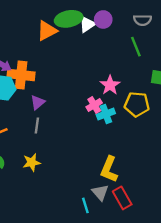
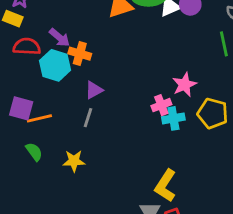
orange cross: (21, 75) -> (80, 54), size x0.7

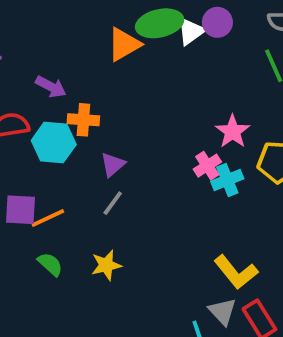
purple arrow: (60, 38) -> (51, 87), moved
gray line: (88, 118) -> (113, 203), turned 30
yellow L-shape: (165, 186) -> (236, 272), turned -60

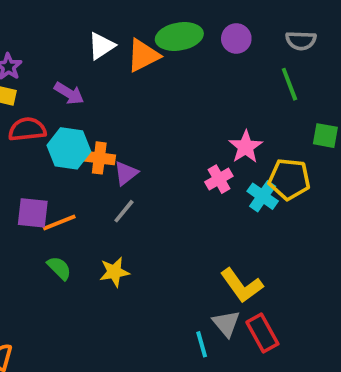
white triangle: (191, 31) -> (101, 46), moved
orange cross: (83, 120) -> (99, 158), moved
cyan cross: (227, 180) -> (263, 196), moved, turned -36

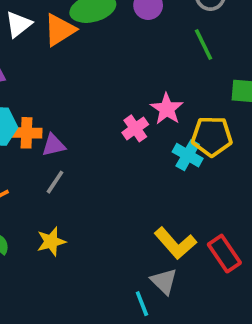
purple triangle: (126, 173) -> (54, 145), turned 30
pink cross: (219, 179) -> (135, 128), moved
red rectangle: (262, 333) -> (224, 254), moved

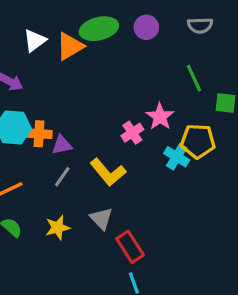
green line: (203, 45) -> (194, 78), moved
yellow L-shape: (175, 243) -> (108, 172), moved
red rectangle: (224, 254) -> (130, 247), moved
gray triangle: (164, 281) -> (101, 219), moved

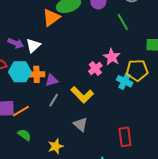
white triangle: (35, 41) -> (33, 46), moved
green line: (194, 78) -> (123, 22), moved
yellow star: (58, 228) -> (56, 146), moved
red rectangle: (130, 247) -> (125, 137), moved, turned 30

